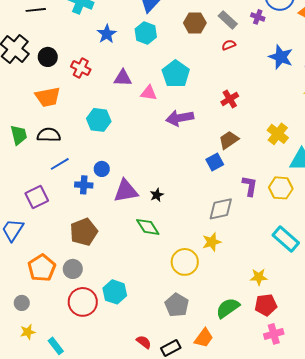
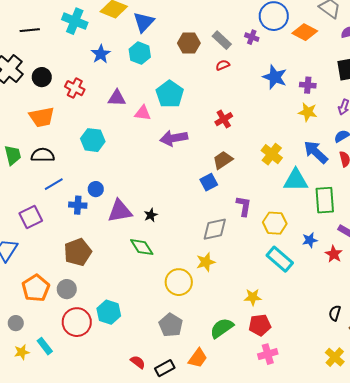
yellow hexagon: (281, 188) -> (275, 223), moved
cyan rectangle: (56, 346) -> (45, 346), moved

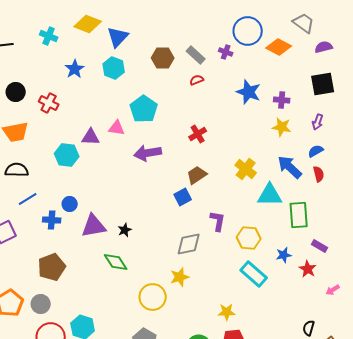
cyan cross: (75, 21) -> (49, 36), size x0.7
purple triangle: (117, 98) -> (91, 137), moved

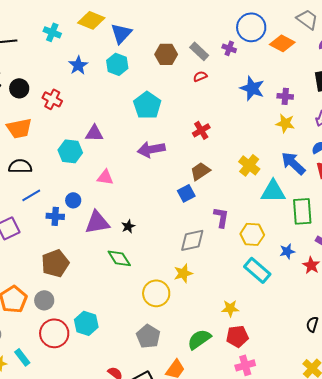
pink triangle: (117, 128) -> (105, 177), moved

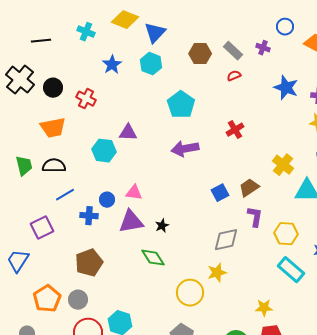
blue circle: (251, 27) -> (285, 27), size x0.6
brown trapezoid: (200, 171) -> (249, 188), moved
pink triangle: (105, 177) -> (134, 193), moved

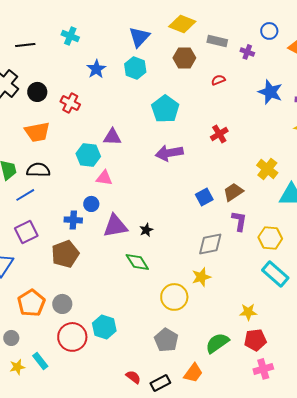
yellow diamond: (125, 20) -> (182, 24), moved
gray rectangle: (233, 51) -> (217, 41), moved, turned -30
pink triangle: (134, 193) -> (104, 178), moved
blue line: (65, 195) -> (25, 195), moved
brown pentagon: (89, 263) -> (65, 254), moved

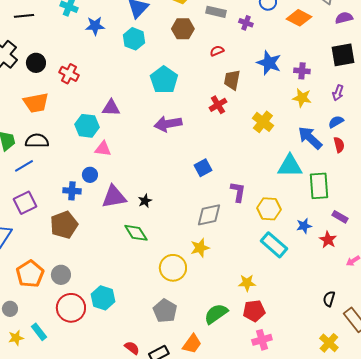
blue star: (96, 69) -> (95, 26), moved, turned 30
yellow cross: (267, 169) -> (263, 122), moved
brown trapezoid: (233, 192) -> (232, 80), moved, turned -45

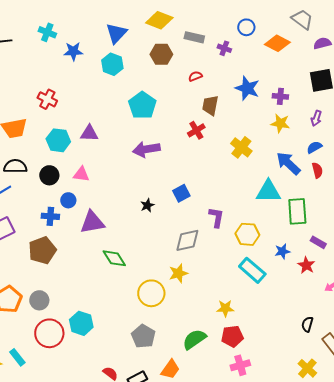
black circle: (36, 63) -> (49, 175), moved
cyan hexagon: (87, 126) -> (58, 140), moved
black star: (145, 201) -> (147, 205), moved

